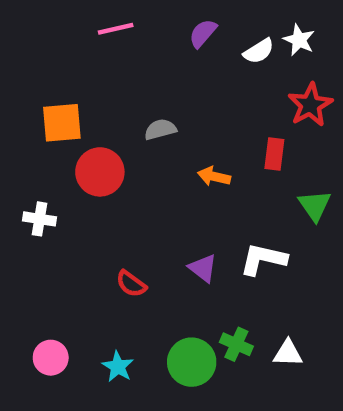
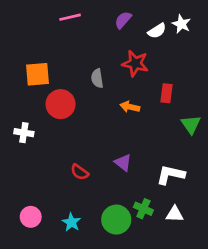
red star: (310, 105) -> (135, 63), moved, turned -30
gray semicircle: (160, 129) -> (97, 78), turned -84
white L-shape: (263, 259) -> (171, 175), moved

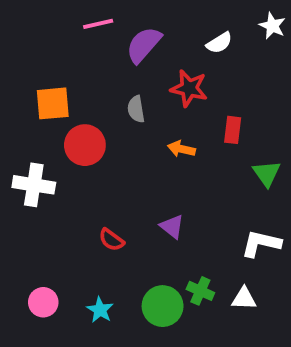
purple semicircle: (123, 20) -> (144, 45), moved, size x1.5
white star: (181, 24) -> (272, 26), moved
white cross: (24, 133) -> (34, 185), size x1.5
white L-shape: (171, 175) -> (261, 244), moved

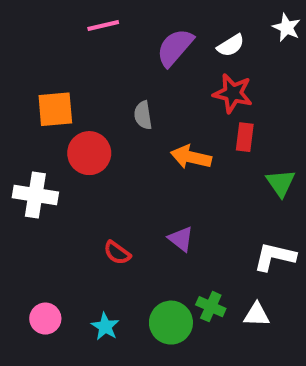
purple semicircle: (144, 45) -> (175, 47), moved
red star: (189, 88) -> (233, 93), moved
orange arrow: (181, 149) -> (191, 157), size x1.4

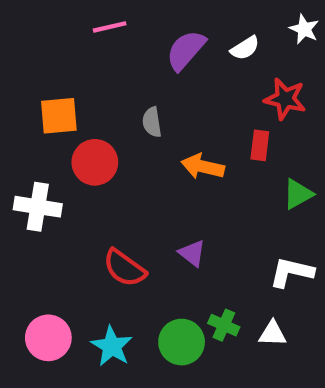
red star: (233, 93) -> (285, 99), moved
green triangle: (281, 183) -> (298, 194), turned 36
red semicircle: (117, 253) -> (124, 268), size x1.5
pink circle: (45, 319) -> (48, 338), size x1.4
cyan star: (105, 327) -> (112, 346), size x1.4

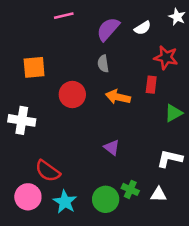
gray semicircle: (152, 122) -> (103, 64), moved
red circle: (95, 162) -> (72, 95), moved
red semicircle: (124, 268) -> (48, 171), moved

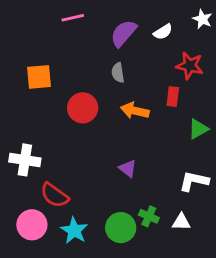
white cross: (22, 120) -> (25, 160), moved

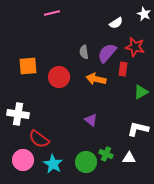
purple semicircle: (123, 33) -> (107, 53), moved
orange square: (39, 77) -> (28, 66), moved

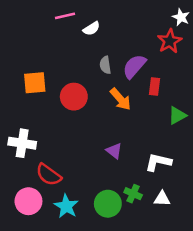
white semicircle: (116, 23) -> (91, 29), moved
red star: (135, 47) -> (170, 41), moved, turned 30
orange arrow: (96, 79) -> (120, 99), turned -144
white L-shape: (138, 129) -> (158, 162), moved

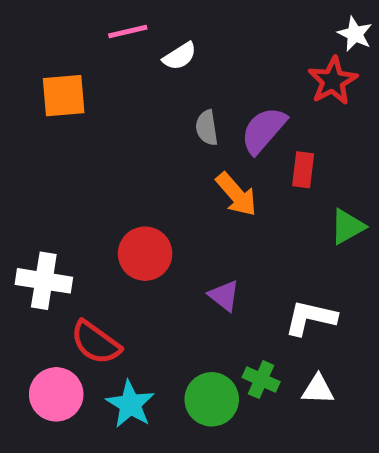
orange square: (35, 83) -> (64, 96), moved
red circle: (74, 97) -> (145, 254), moved

